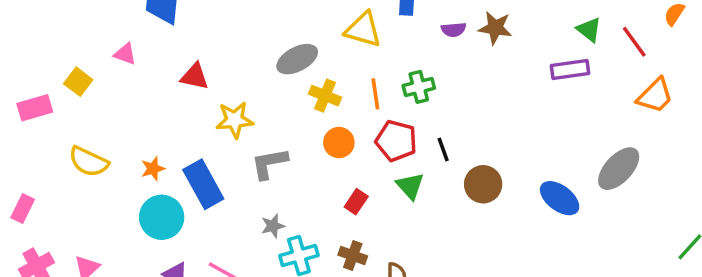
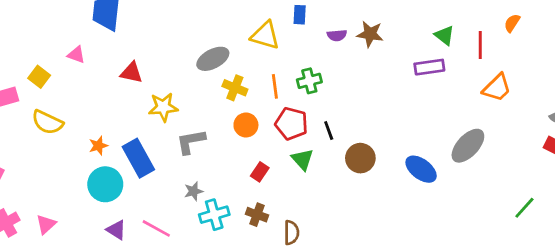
red line: (634, 42) -> (480, 45), turned 36
yellow semicircle: (89, 162) -> (47, 122), moved

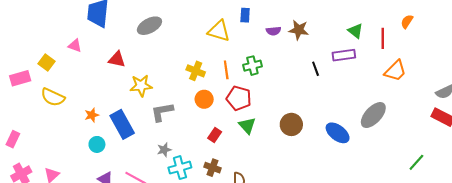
gray ellipse: (213, 59) -> (149, 26), moved
black line: (329, 131) -> (316, 69), moved
cyan circle: (105, 184) -> (97, 144), size x0.6

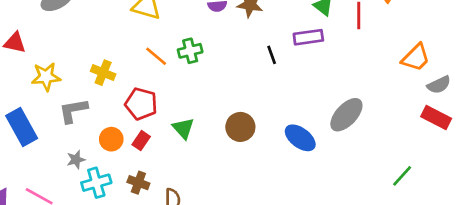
orange line: (226, 70) -> (156, 56), turned -42
yellow cross: (196, 71) -> (103, 73), moved
orange trapezoid: (395, 71) -> (416, 58), moved
red pentagon: (239, 98) -> (141, 104), moved
orange circle: (204, 99) -> (111, 139), moved

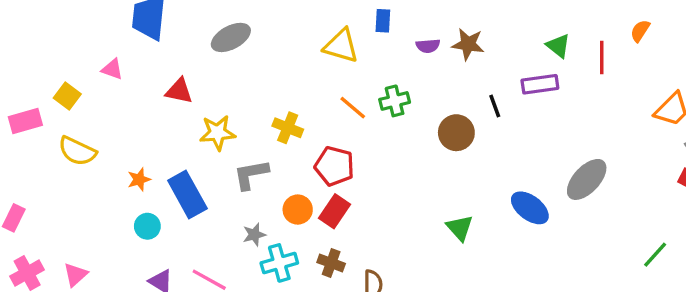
brown circle: (240, 127) -> (456, 133), moved
green triangle: (183, 128) -> (460, 228), moved
red rectangle: (141, 141) -> (334, 211), size x1.4

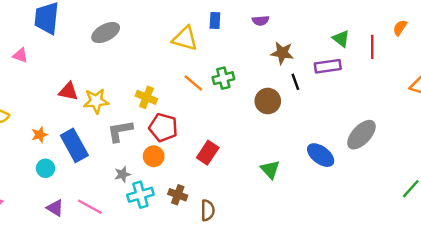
brown star: (468, 44) -> (282, 53), moved
purple semicircle: (428, 46) -> (261, 21), moved
red triangle: (179, 91) -> (68, 91), moved
red pentagon: (334, 166) -> (163, 127), moved
red rectangle: (334, 211) -> (208, 153), moved

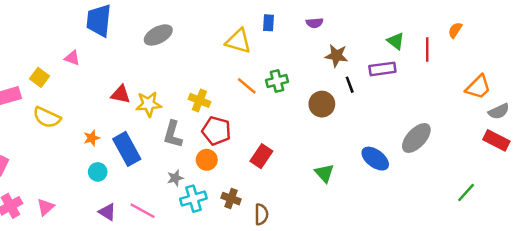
gray L-shape: (120, 131) -> (173, 134), turned -64

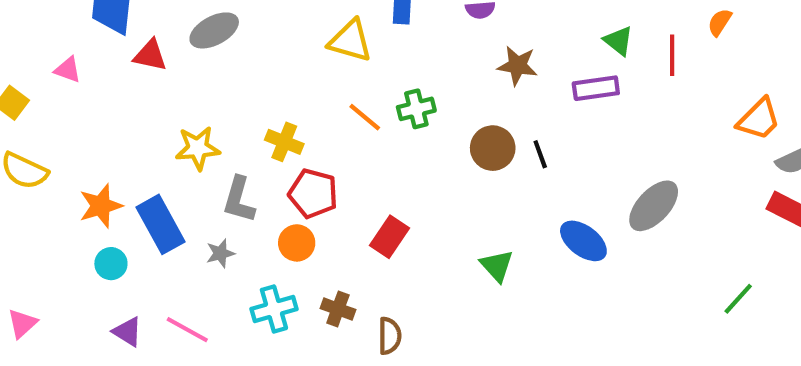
black line: (350, 85) -> (540, 154), moved
red triangle: (121, 94) -> (150, 55), moved
orange star: (92, 138) -> (101, 206), size x1.5
gray star: (175, 178) -> (220, 253), moved

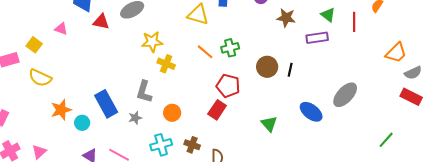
brown star: (517, 66) -> (286, 18), moved
yellow star: (198, 148) -> (152, 42), moved
black line: (540, 154) -> (290, 70), turned 32
red pentagon: (313, 193) -> (228, 86), moved
orange star: (101, 206) -> (61, 110), moved

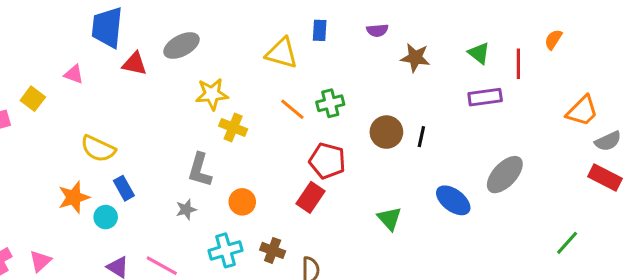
purple rectangle: (317, 38) -> (485, 97), moved
yellow semicircle: (40, 78) -> (98, 149), moved
blue rectangle: (106, 104) -> (124, 188), moved, size x0.6

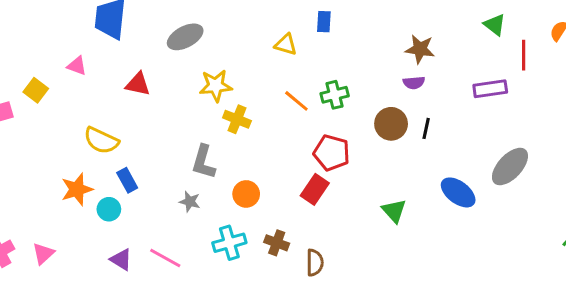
purple semicircle: (377, 30) -> (414, 83), moved
yellow triangle: (282, 53) -> (286, 45), size x0.7
green triangle: (479, 53) -> (495, 25), moved
red triangle: (134, 64) -> (138, 84), moved
gray star: (186, 209) -> (190, 202), turned 30

